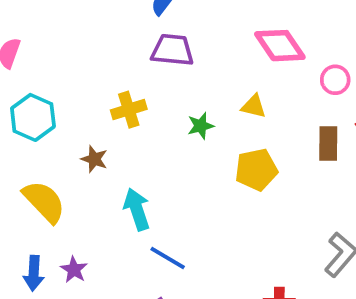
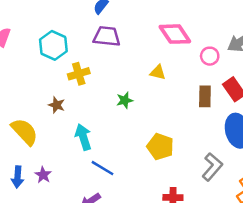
cyan hexagon: (33, 117) -> (53, 45), moved
green star: (201, 126) -> (125, 100), moved
yellow pentagon: (256, 170) -> (160, 147), moved, turned 30

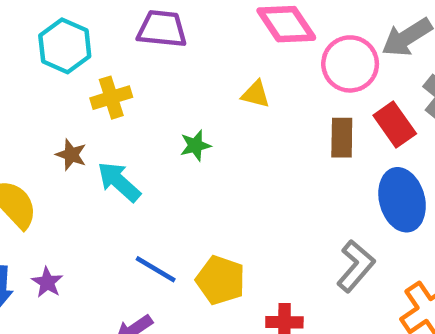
pink circle: (210, 56) -> (350, 64), size x1.6
cyan arrow: (83, 137) -> (119, 182), moved, turned -30
yellow pentagon: (160, 147) -> (221, 280), moved

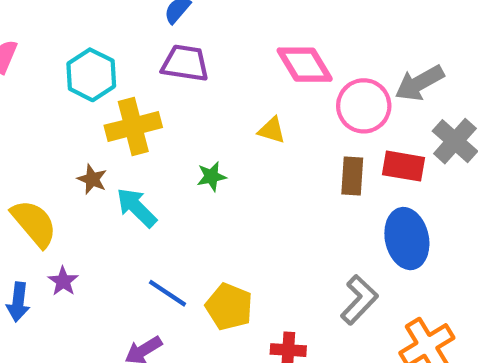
yellow cross: (111, 98) -> (133, 126), size x1.4
red rectangle: (395, 124) -> (404, 166), turned -48
purple star: (47, 282) -> (63, 281), moved

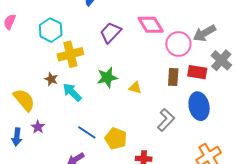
purple trapezoid: (185, 63) -> (111, 33), moved, turned -55
yellow triangle: (272, 130) -> (135, 88), moved
green star: (212, 176) -> (107, 77), size x1.5
gray L-shape: (359, 300) -> (166, 120), moved

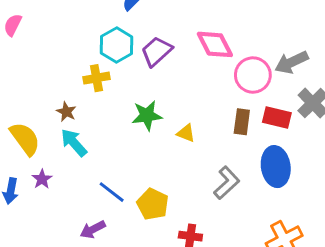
cyan hexagon: (51, 30) -> (117, 45), moved
yellow cross: (70, 54) -> (97, 78), size x0.7
cyan arrow: (72, 92) -> (74, 143), moved

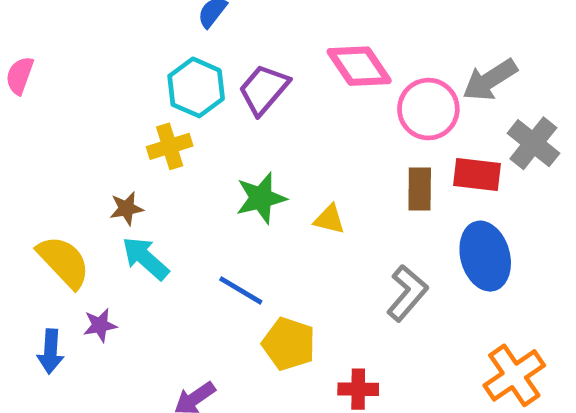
brown star: (66, 112) -> (126, 208), turned -30
purple star: (42, 179) -> (100, 325), turned 30
blue line: (112, 192) -> (241, 290), moved

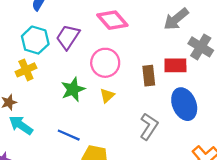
pink circle: (428, 109) -> (105, 63), moved
yellow triangle: (329, 219) -> (107, 96), turned -49

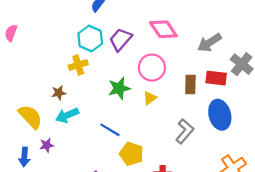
gray arrow: (176, 19) -> (209, 43), moved
cyan arrow: (21, 125) -> (67, 115), turned -65

